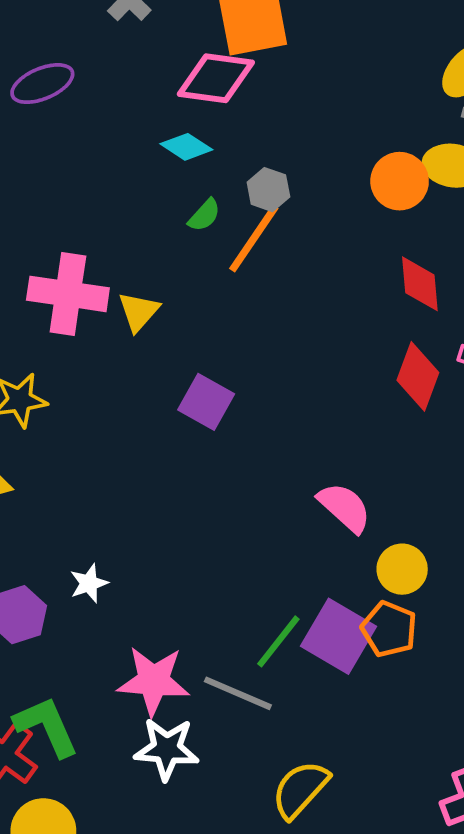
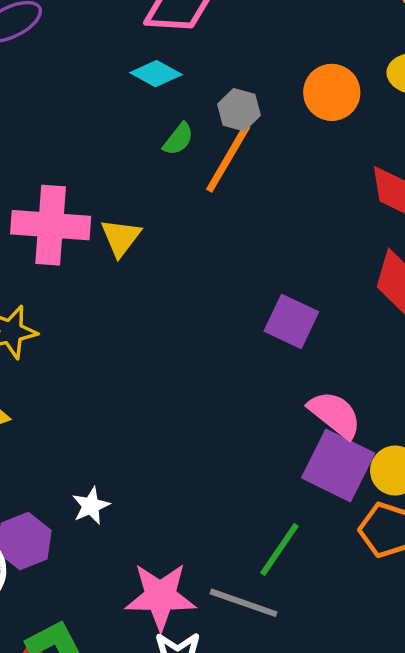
orange circle: (400, 181) -> (332, 92), moved
purple square: (206, 402) -> (291, 321), moved
purple square: (339, 636) -> (338, 465), moved

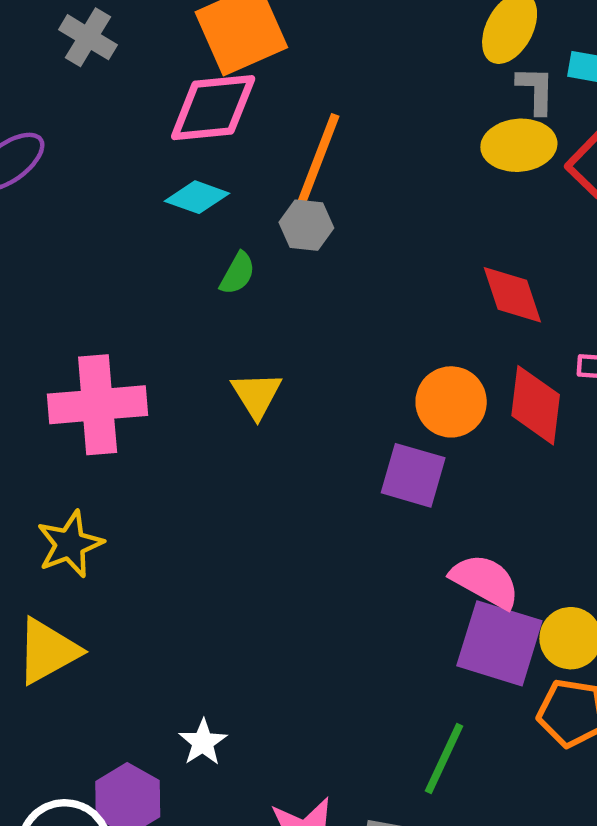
orange circle: (332, 92) -> (451, 402), moved
orange line: (228, 158) -> (319, 159), moved
yellow triangle: (121, 237) -> (256, 395), moved

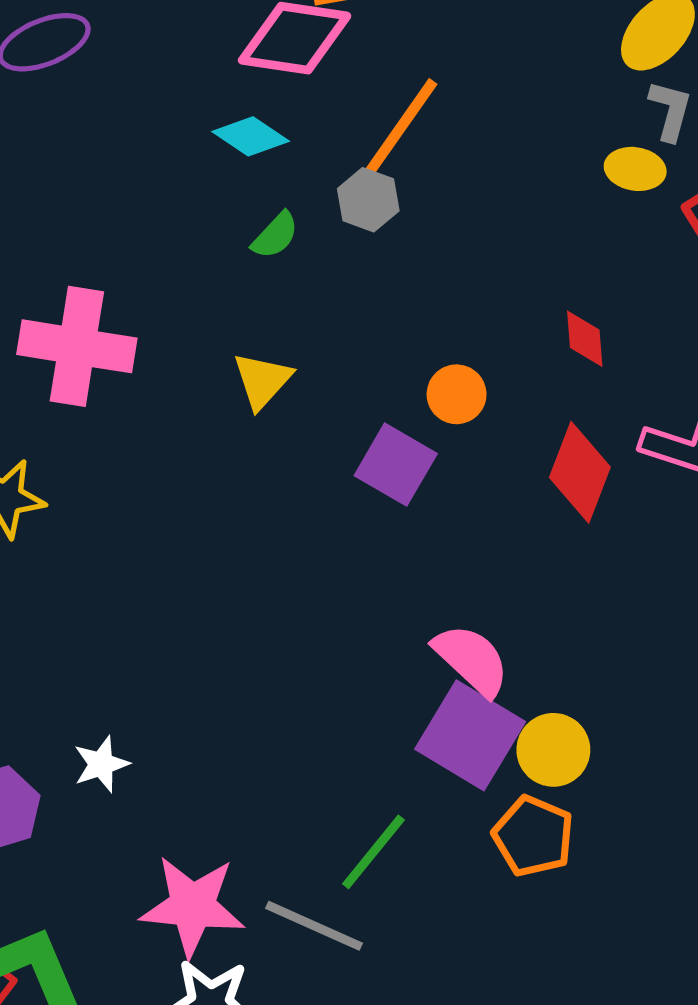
yellow ellipse: (519, 145) -> (635, 169), size x0.7
red diamond: (512, 295) -> (585, 339), size x0.7
orange circle: (451, 402) -> (457, 394), moved, size x0.7
purple square: (413, 475) -> (396, 465), moved

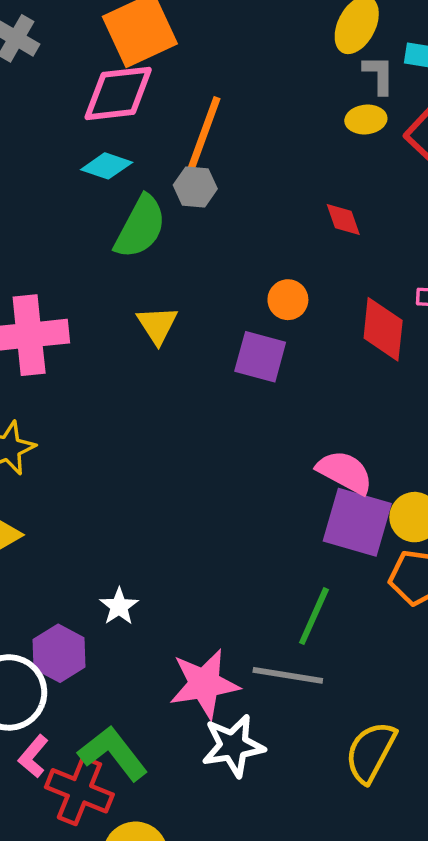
green semicircle: (275, 235) -> (140, 227), size x1.8
red diamond: (585, 339) -> (343, 220), moved

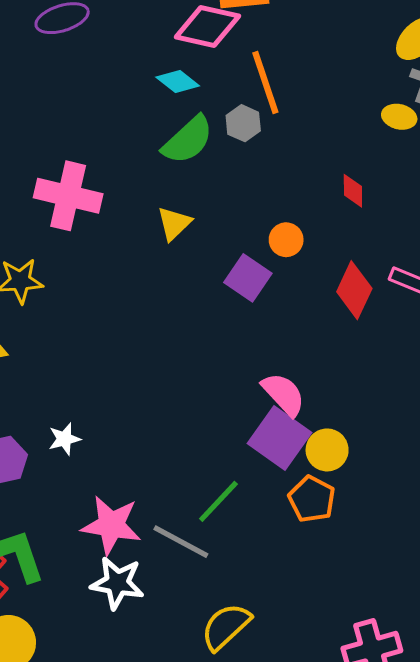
orange line: (204, 133) -> (265, 82), turned -58

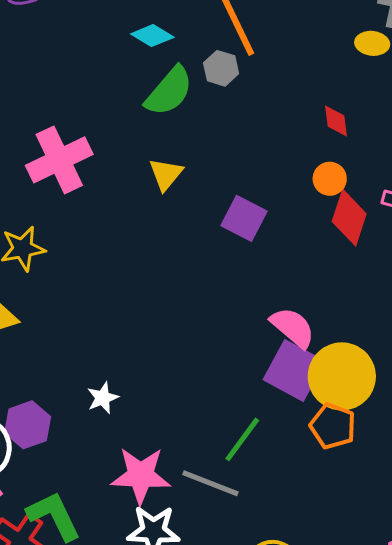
pink cross: (68, 196) -> (59, 160), turned -32
orange circle: (286, 240) -> (330, 179), moved
white star: (64, 439) -> (103, 398), moved
yellow circle: (327, 450) -> (342, 376), size x1.6

